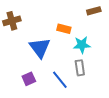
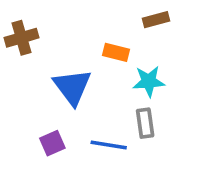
brown rectangle: (94, 11) -> (156, 20), moved
blue line: (60, 80) -> (109, 145), turned -42

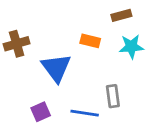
brown cross: (21, 38) -> (17, 44), moved
cyan star: (149, 81) -> (131, 47), moved

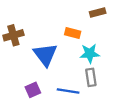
cyan star: (131, 47) -> (90, 53), moved

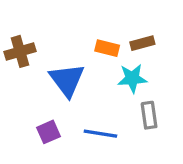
brown rectangle: (98, 13) -> (142, 43), moved
gray rectangle: (91, 77) -> (149, 115), moved

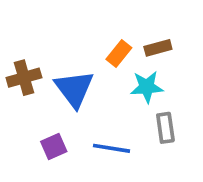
orange rectangle: (107, 48) -> (119, 53), turned -65
brown cross: (20, 51) -> (24, 78), moved

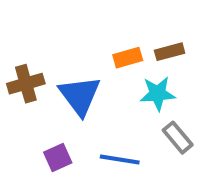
orange rectangle: (119, 53) -> (128, 58), turned 35
gray rectangle: (165, 128) -> (178, 138), turned -32

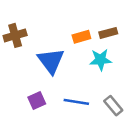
brown cross: (26, 84) -> (15, 35), moved
gray rectangle: (178, 138) -> (113, 106), moved

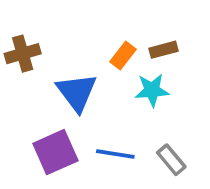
orange rectangle: (81, 37) -> (123, 56), turned -36
purple square: (37, 101) -> (55, 152), size x1.6

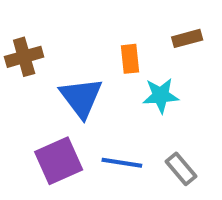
brown rectangle: (164, 50) -> (187, 38), moved
orange rectangle: (123, 56) -> (130, 59), turned -44

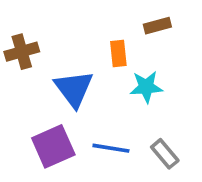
brown rectangle: (187, 38) -> (157, 26), moved

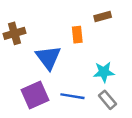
cyan star: (146, 87) -> (104, 72), moved

